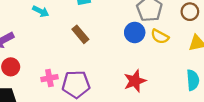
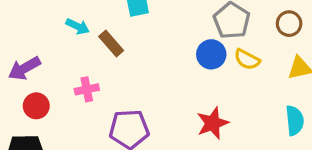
brown rectangle: (80, 34) -> (111, 43), moved
pink cross: (49, 78) -> (87, 89), moved

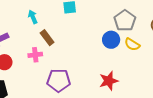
cyan arrow: (78, 26) -> (33, 17), turned -144
brown rectangle: (111, 43) -> (47, 38), moved

